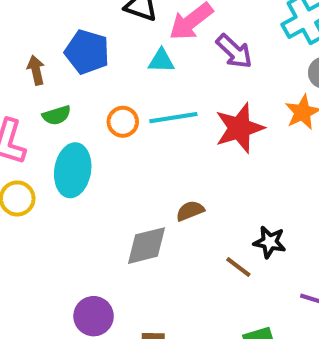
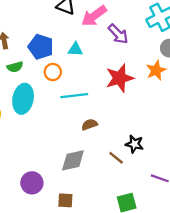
blue pentagon: (87, 52) -> (41, 47), moved
cyan triangle: (161, 61) -> (75, 49), moved
cyan line: (173, 118) -> (74, 96), moved
gray diamond: (146, 246) -> (73, 160), moved

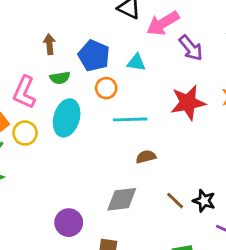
black star: (134, 144) -> (204, 201), moved

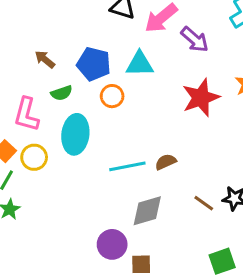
brown arrow: (49, 44) -> (45, 59), turned -36
cyan triangle: (136, 62) -> (140, 64), size x1.4
cyan line: (130, 119) -> (127, 166), moved
purple circle: (69, 223) -> (112, 244), moved

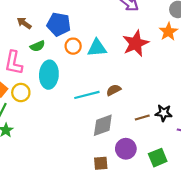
cyan triangle: (140, 64) -> (97, 48), moved
brown line: (204, 203) -> (142, 117), turned -48
purple circle: (112, 244) -> (126, 149), moved

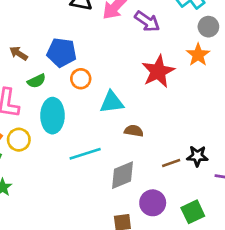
cyan triangle: (97, 48) -> (112, 102), moved
brown semicircle: (114, 90) -> (134, 131), turned 40
cyan line: (87, 95) -> (85, 154), moved

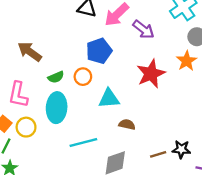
brown arrow: (19, 53) -> (30, 52), size x1.5
blue pentagon: (62, 53) -> (99, 51), moved, turned -30
green semicircle: (36, 81) -> (56, 77), moved

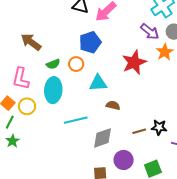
purple arrow: (143, 29) -> (150, 32), moved

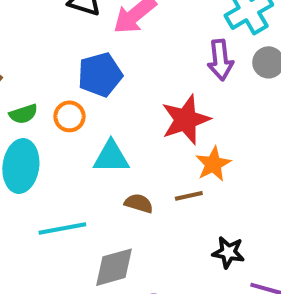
purple arrow: (150, 32) -> (220, 60), turned 42
orange star: (165, 52) -> (213, 164), moved
brown line: (139, 131) -> (189, 196), moved

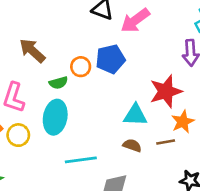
orange circle: (70, 116) -> (81, 67), moved
cyan triangle: (111, 157) -> (135, 115), moved

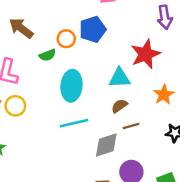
cyan ellipse: (55, 117) -> (72, 86), moved
orange star: (183, 122) -> (164, 95), moved
brown line: (166, 142) -> (131, 126), moved
brown semicircle: (132, 145) -> (119, 106), turned -49

